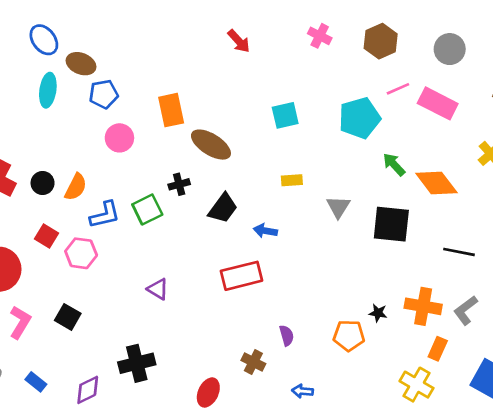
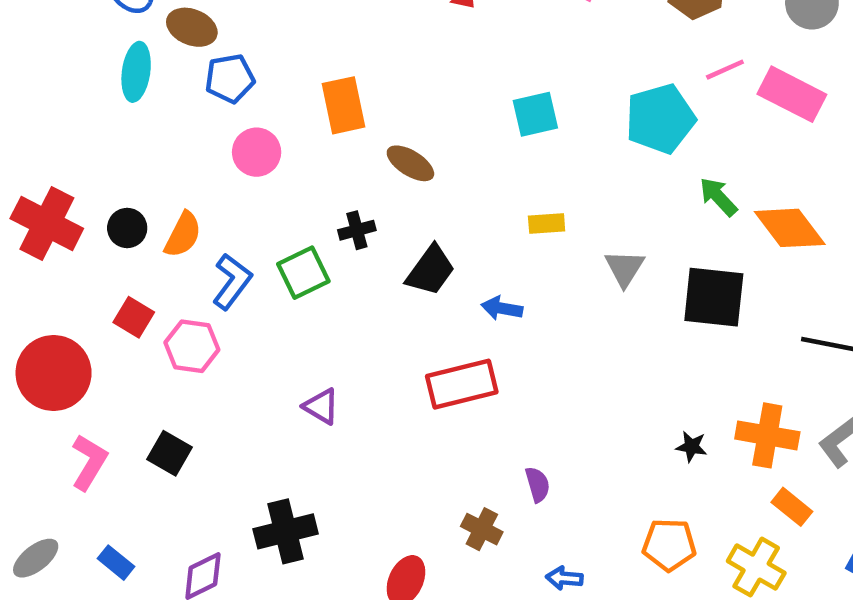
brown ellipse: (211, 145) -> (410, 163), size x0.7
blue L-shape: (105, 215) -> (232, 282), turned -40
orange pentagon: (349, 335) -> (669, 545), moved
orange rectangle: (438, 349) -> (792, 507), turned -75

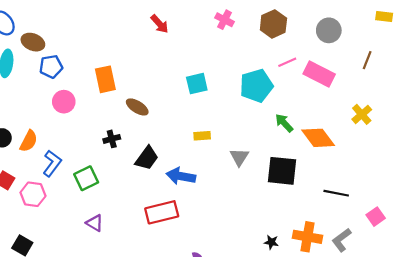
green square: (303, 273) -> (86, 178), moved
blue arrow: (502, 308) -> (181, 176), size x1.5

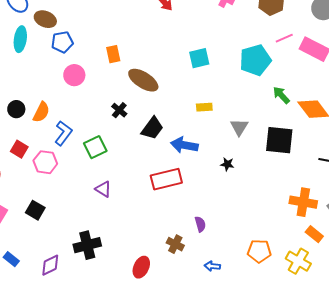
orange rectangle: (105, 79) -> (113, 54), size x0.7
brown ellipse: (137, 107) -> (143, 80), size x1.4
black cross: (112, 139) -> (119, 110), turned -35
black star: (271, 242) -> (227, 164), moved

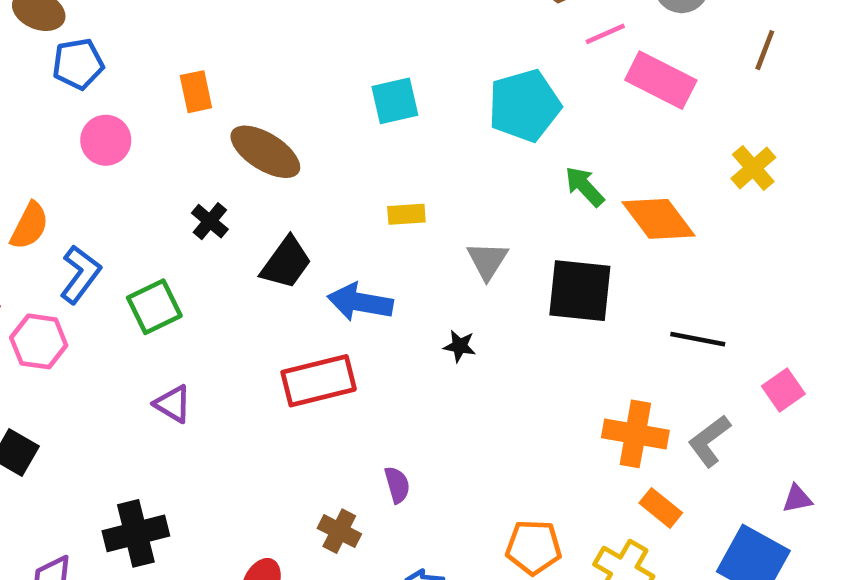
pink line: (284, 38) -> (605, 34), moved

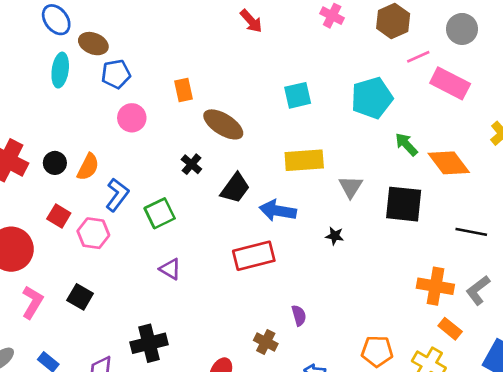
yellow rectangle: (406, 214) -> (304, 160), size x1.8

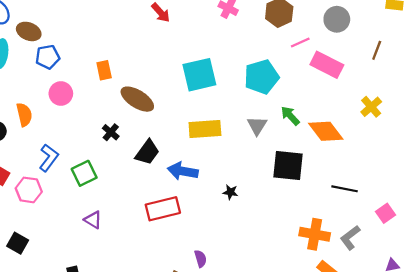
cyan square: (298, 95) -> (199, 75), size x1.5
orange semicircle: (88, 167) -> (24, 115), moved, turned -40
gray triangle: (351, 187) -> (257, 126), moved

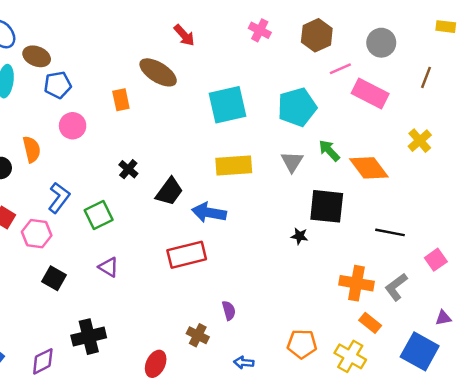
brown ellipse: (137, 99) -> (158, 72), moved
black star: (230, 192) -> (299, 236), moved
black square: (18, 243) -> (54, 278), moved

